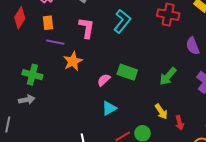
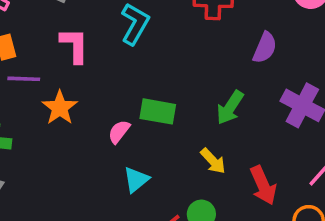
purple semicircle: (193, 46) -> (265, 48), turned -126
yellow arrow: (161, 112) -> (213, 161), moved
red arrow: (180, 123) -> (263, 185), size x1.5

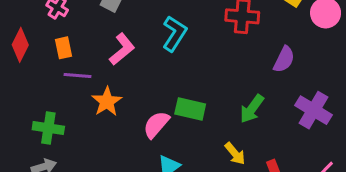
pink L-shape: (74, 45) -> (122, 49), turned 48
pink semicircle: (119, 132) -> (156, 125), size x1.4

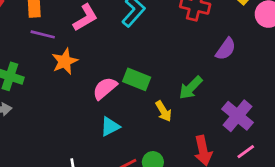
purple cross: (314, 110) -> (237, 116), moved
yellow arrow: (235, 154) -> (164, 111), moved

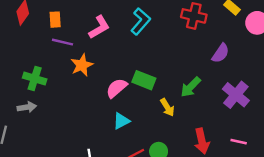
purple cross: (237, 116) -> (236, 95), moved
pink line: (246, 152) -> (239, 142), turned 49

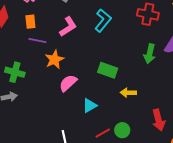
green arrow: (191, 87) -> (150, 54), moved, turned -30
pink semicircle: (117, 88) -> (68, 83), moved
yellow arrow: (167, 107) -> (128, 93), turned 126

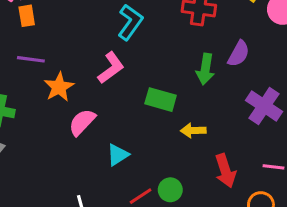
orange rectangle: (30, 22) -> (27, 16), moved
pink L-shape: (68, 27) -> (111, 68), moved
green rectangle: (108, 70) -> (161, 100), moved
yellow arrow: (128, 93) -> (193, 130), moved

